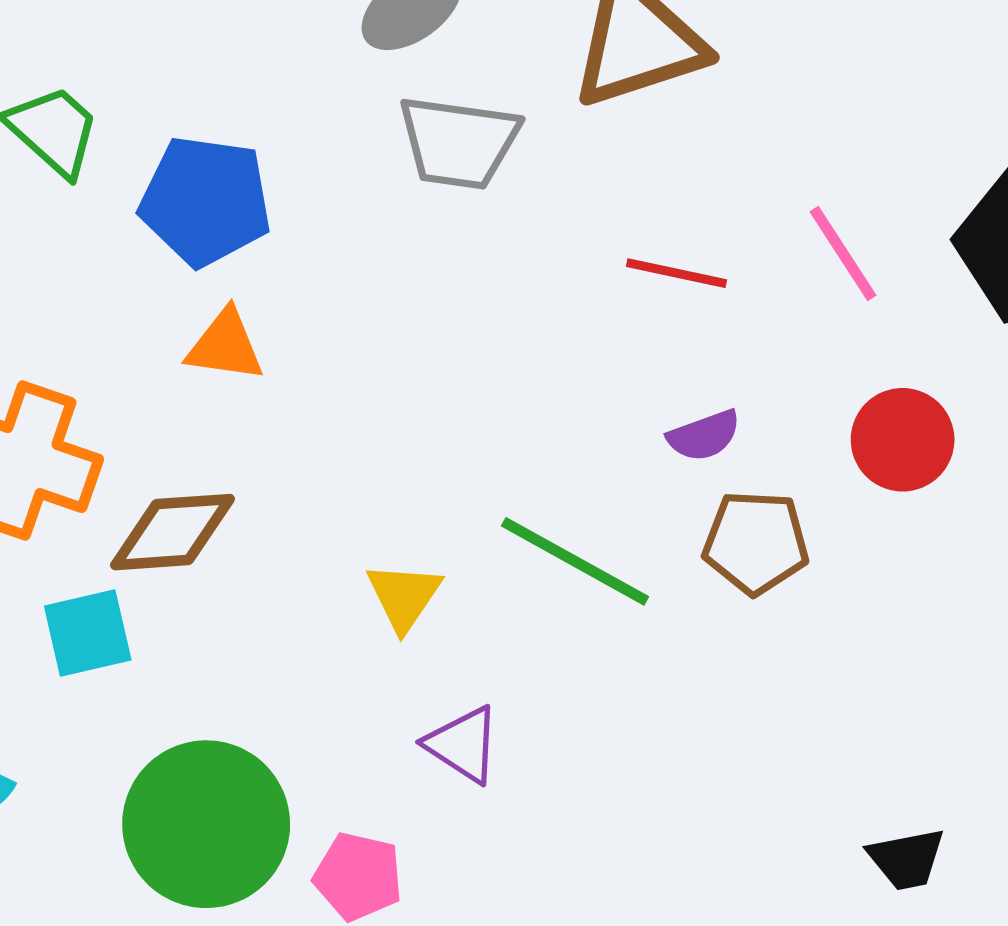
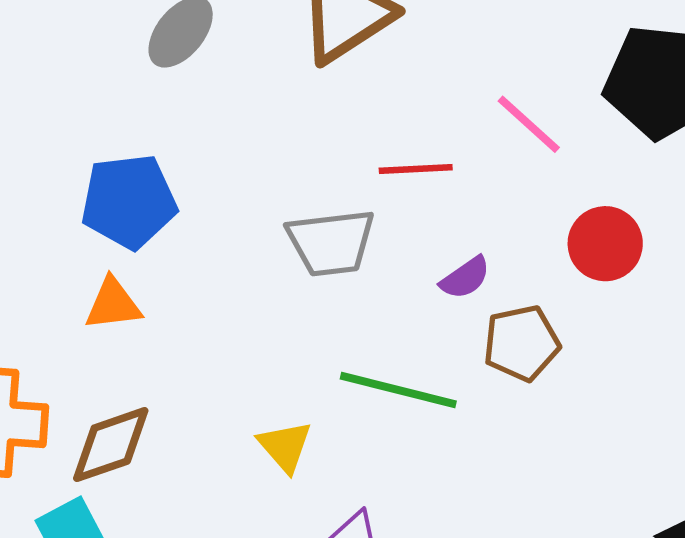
gray trapezoid: (459, 142) -> (331, 243), moved
blue pentagon: (206, 201) -> (129, 201), moved

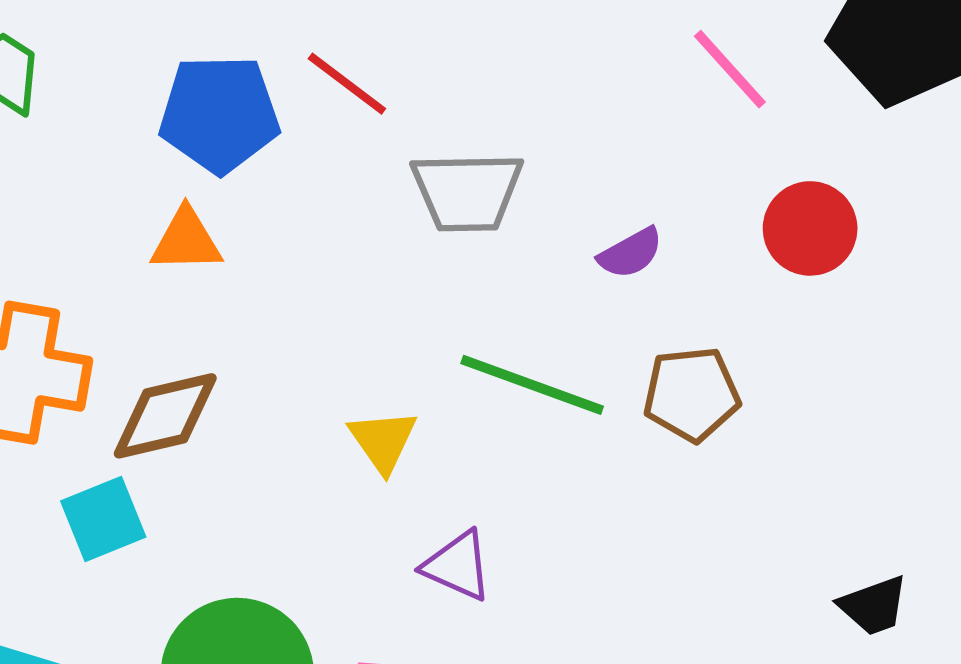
red line: (416, 169) -> (347, 84), moved, turned 34
brown pentagon: (522, 343) -> (692, 394), moved

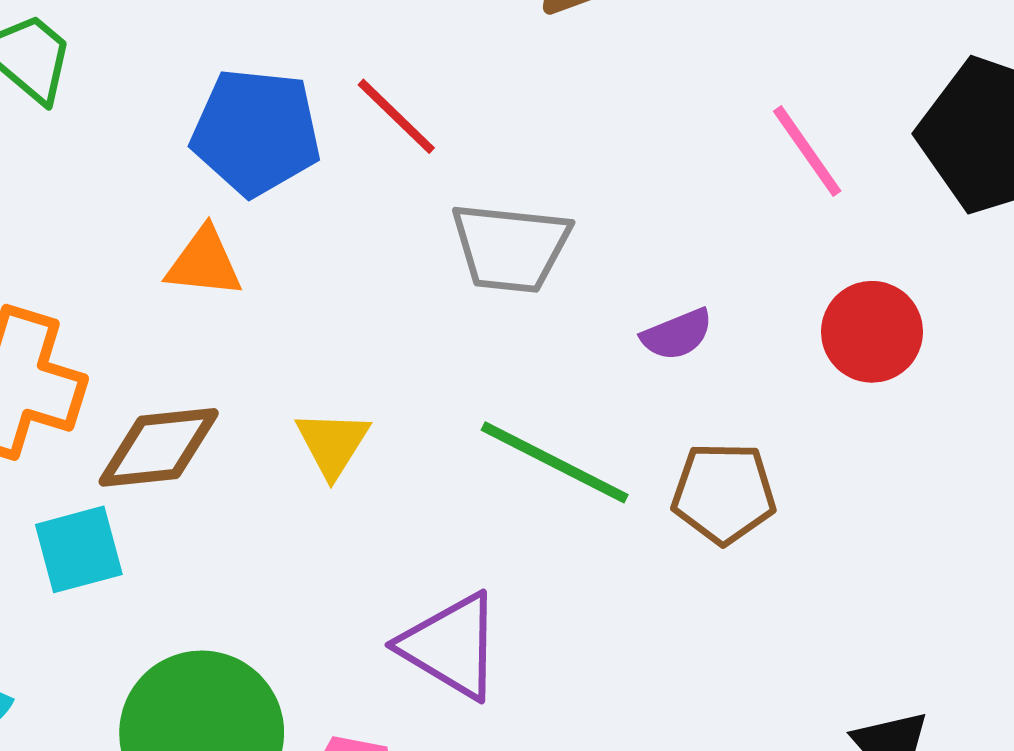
yellow triangle: (383, 441) -> (333, 444), moved
purple triangle: (457, 566) -> (451, 646), size x1.4

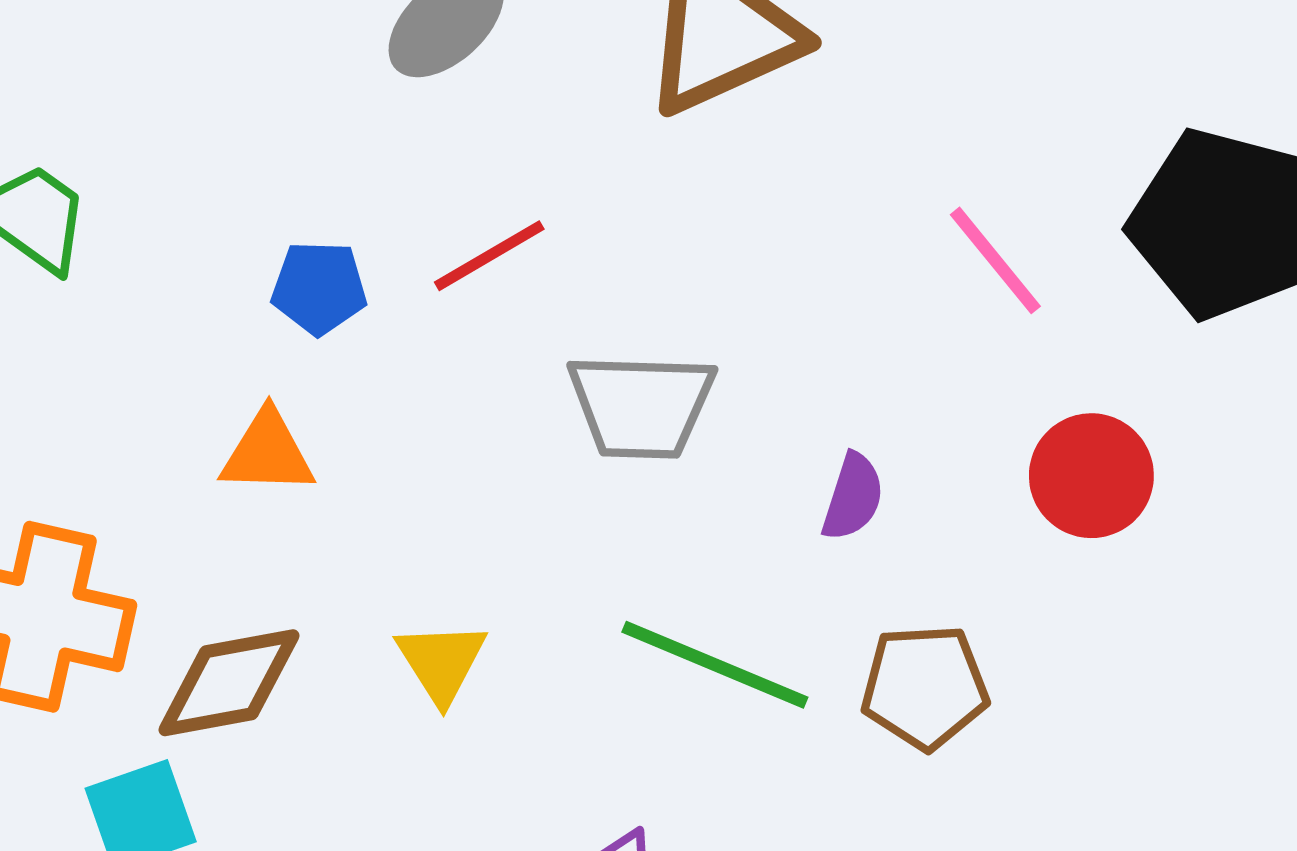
red line: (396, 116) -> (489, 256), turned -70
blue pentagon: (256, 132) -> (319, 288), size x0.6
purple semicircle: (677, 334) -> (853, 497), turned -46

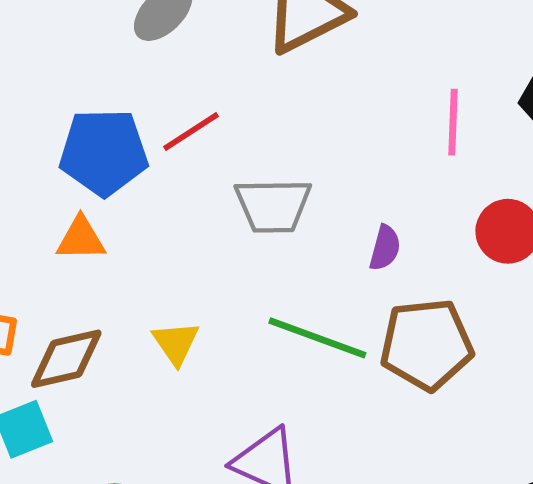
pink line: (995, 260) -> (453, 122), turned 44
blue pentagon: (319, 288) -> (104, 152), size x1.8
brown pentagon: (925, 687) -> (427, 344), size x1.4

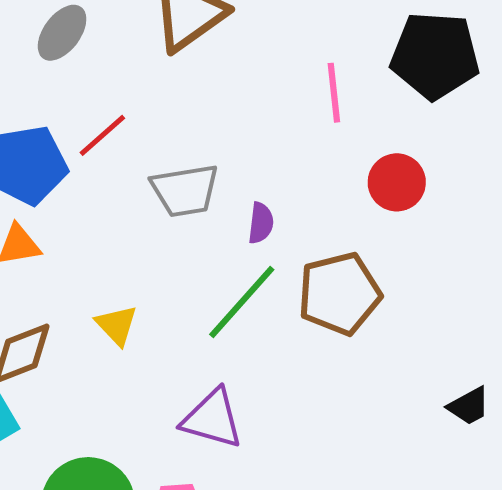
purple semicircle: (385, 248) -> (261, 223), moved
green line: (317, 338) -> (242, 302), turned -60

